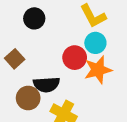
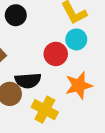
orange star: (98, 70) -> (79, 85), moved

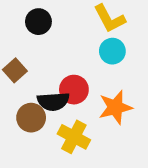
red circle: (56, 54) -> (74, 90), moved

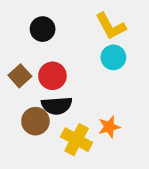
red circle: (74, 90) -> (52, 76), moved
orange star: (115, 107) -> (109, 127), moved, size x0.7

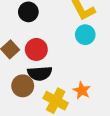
orange star: (109, 127) -> (82, 90), turned -30

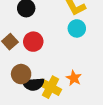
black semicircle: (40, 73) -> (33, 84), moved

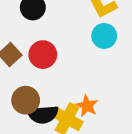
orange star: (74, 78) -> (87, 106), moved

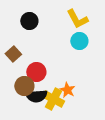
red circle: (43, 55) -> (36, 72), moved

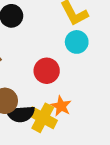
red circle: (36, 72) -> (47, 71), moved

